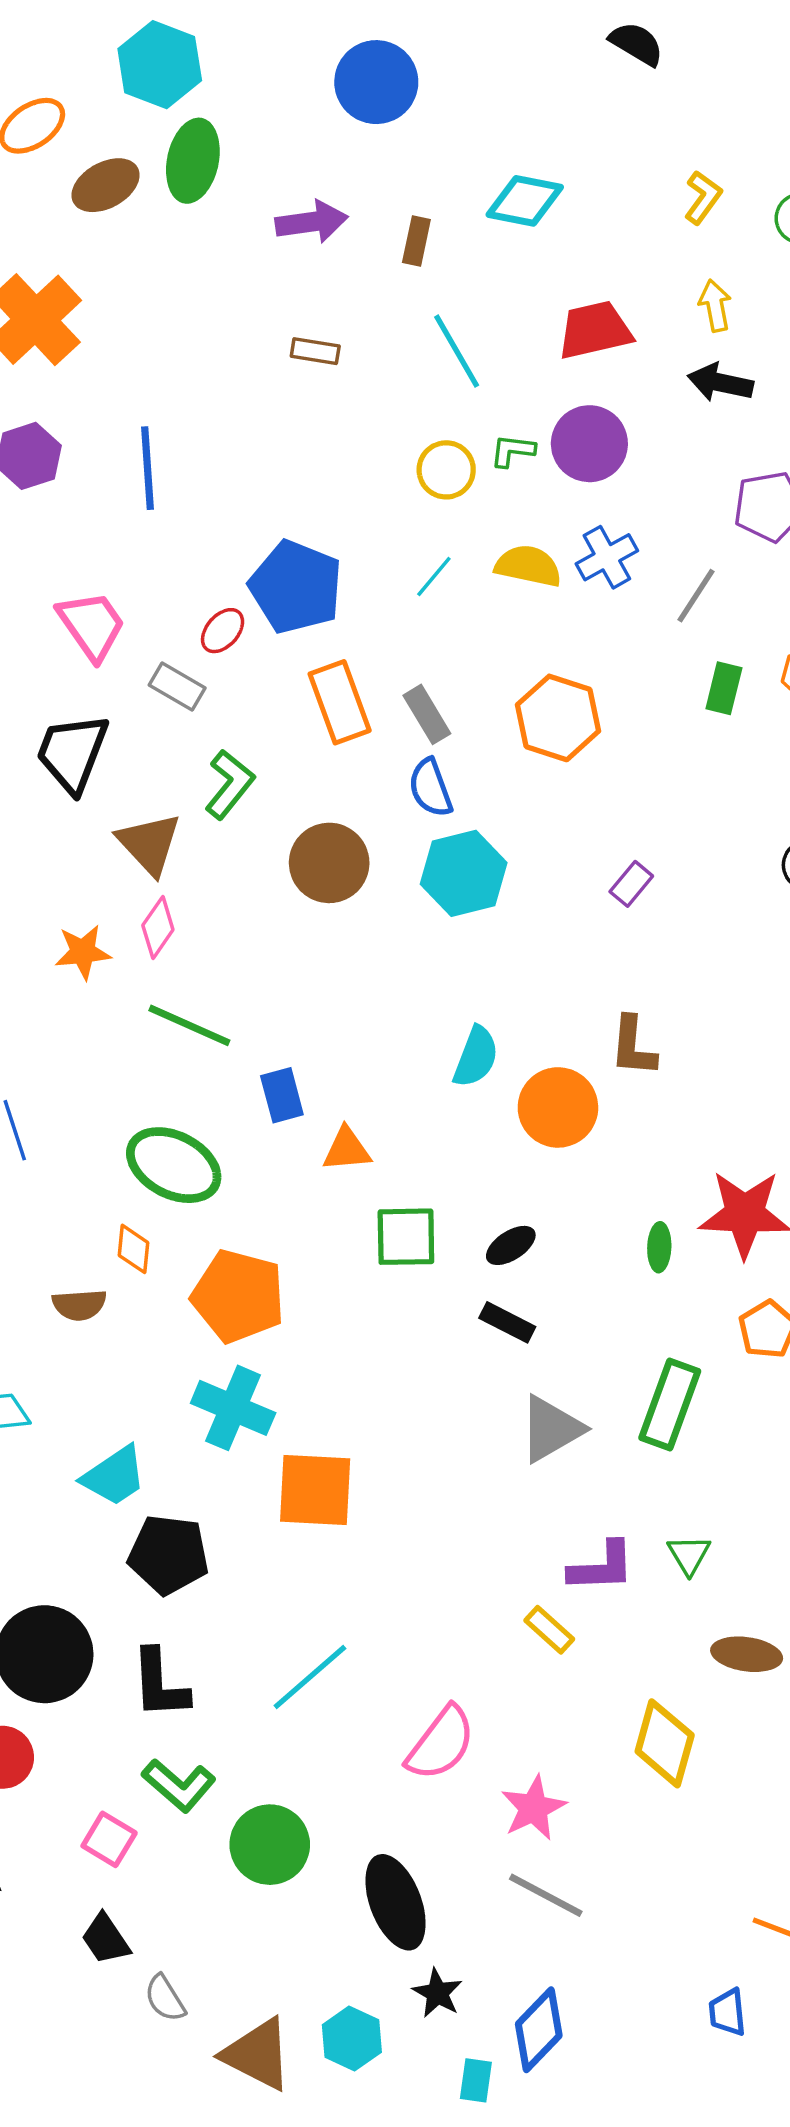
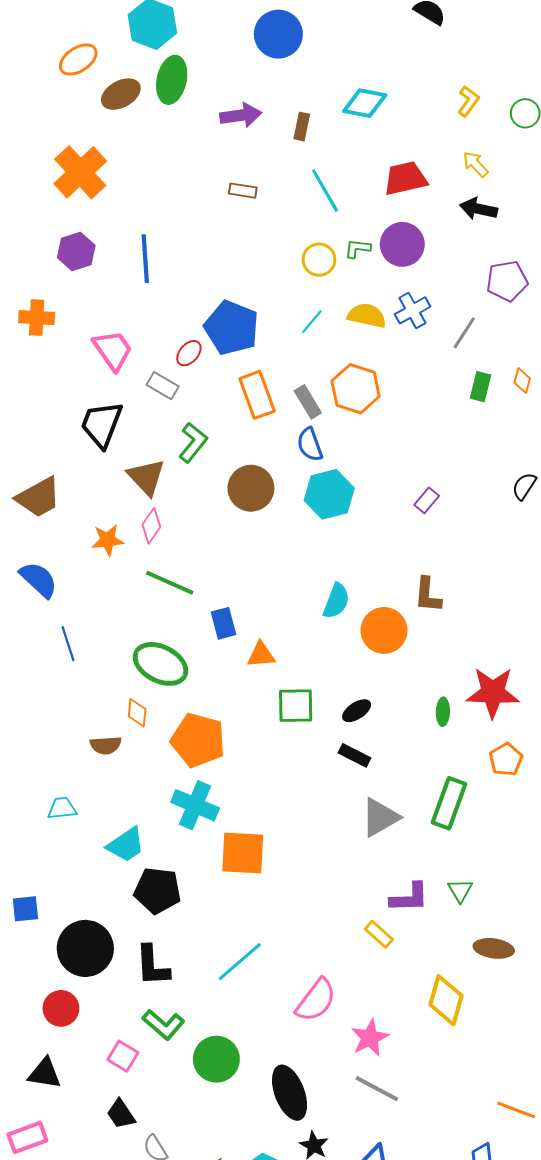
yellow arrow: (715, 306) -> (475, 164), turned -32
orange hexagon: (558, 718) -> (356, 389), moved

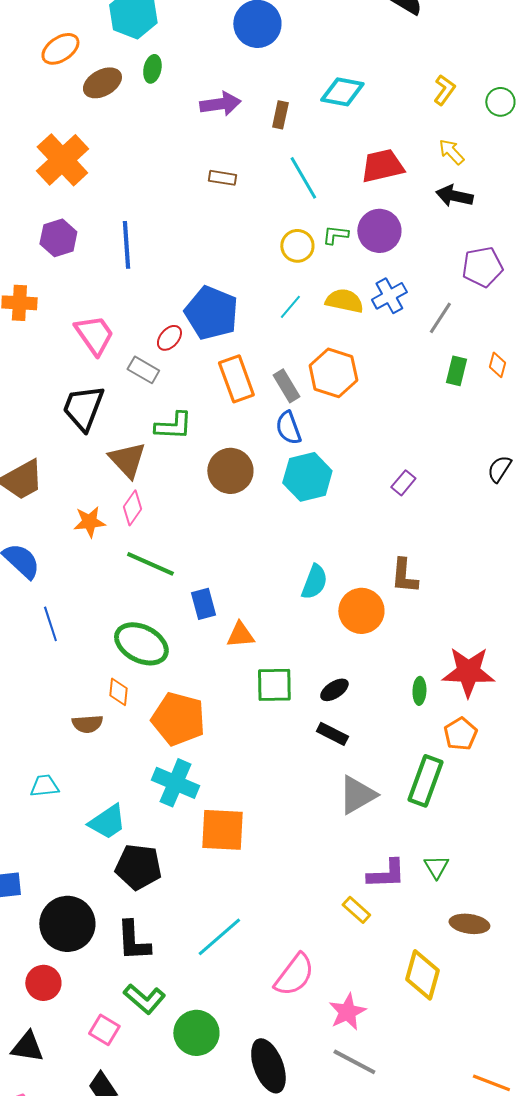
green ellipse: (172, 80) -> (152, 69), size x0.6
green L-shape: (193, 443) -> (173, 426), turned 54
orange pentagon: (506, 759) -> (460, 734), moved

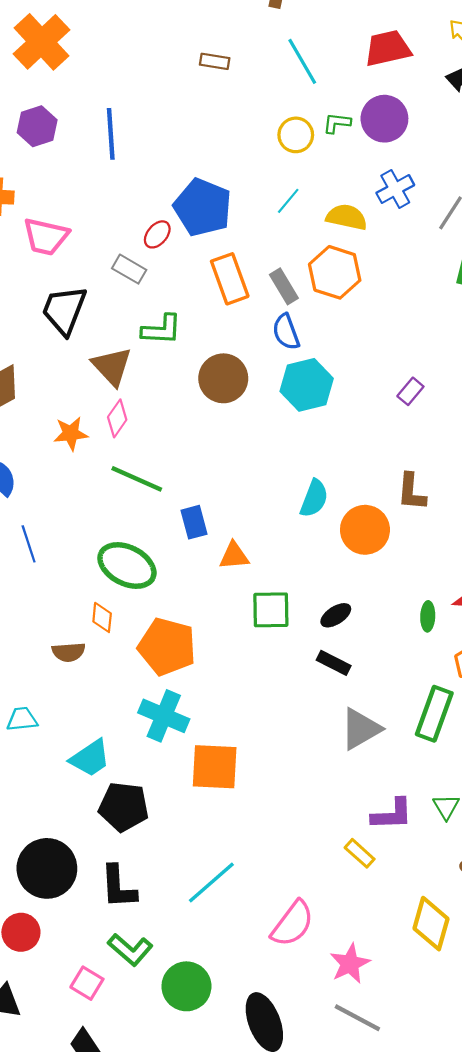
yellow semicircle: (344, 301) -> (347, 217), moved
pink trapezoid: (94, 335) -> (46, 237), moved, turned 138

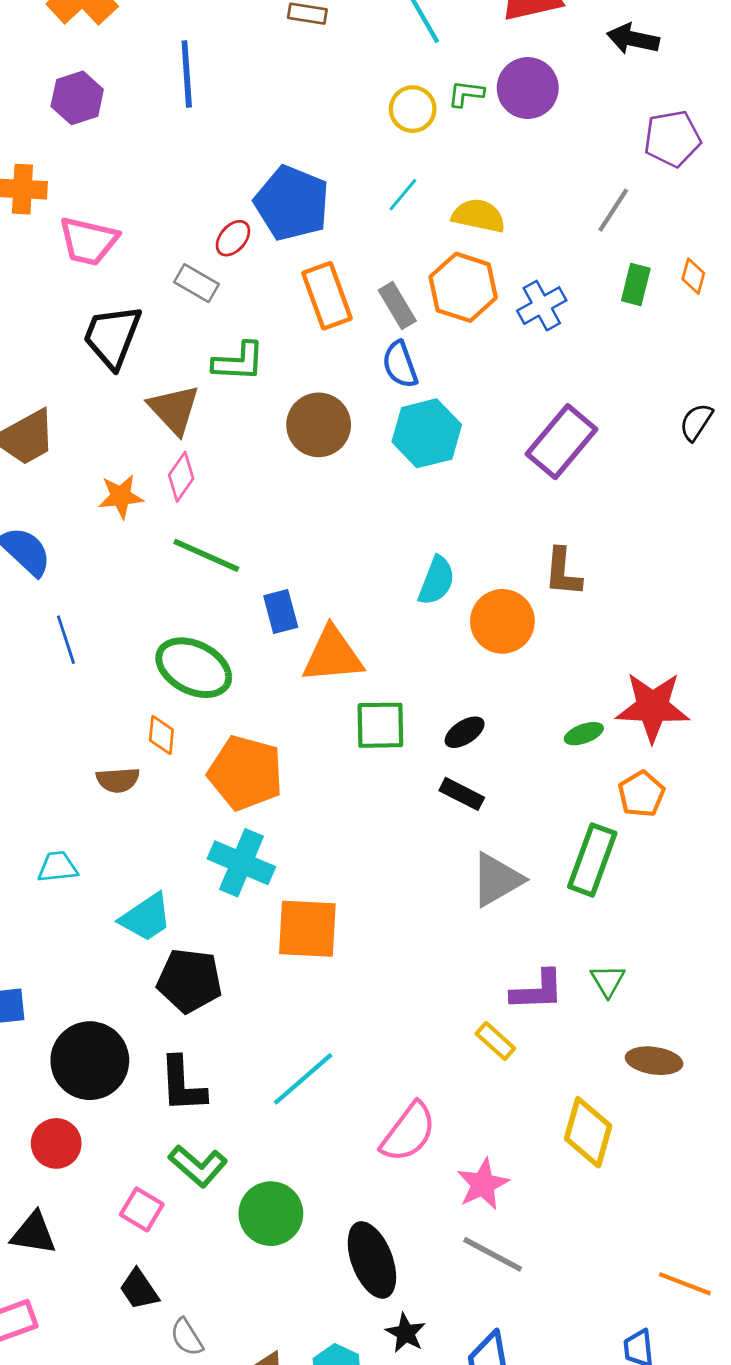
blue line: (111, 134) -> (187, 74), moved
blue cross: (395, 189) -> (542, 306), moved
purple rectangle: (410, 391) -> (561, 442), size x2.0
orange triangle: (234, 556) -> (333, 655), size x1.6
green ellipse: (428, 616) -> (584, 734), turned 68

